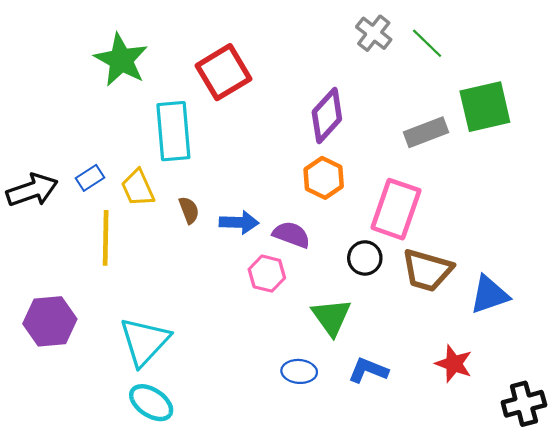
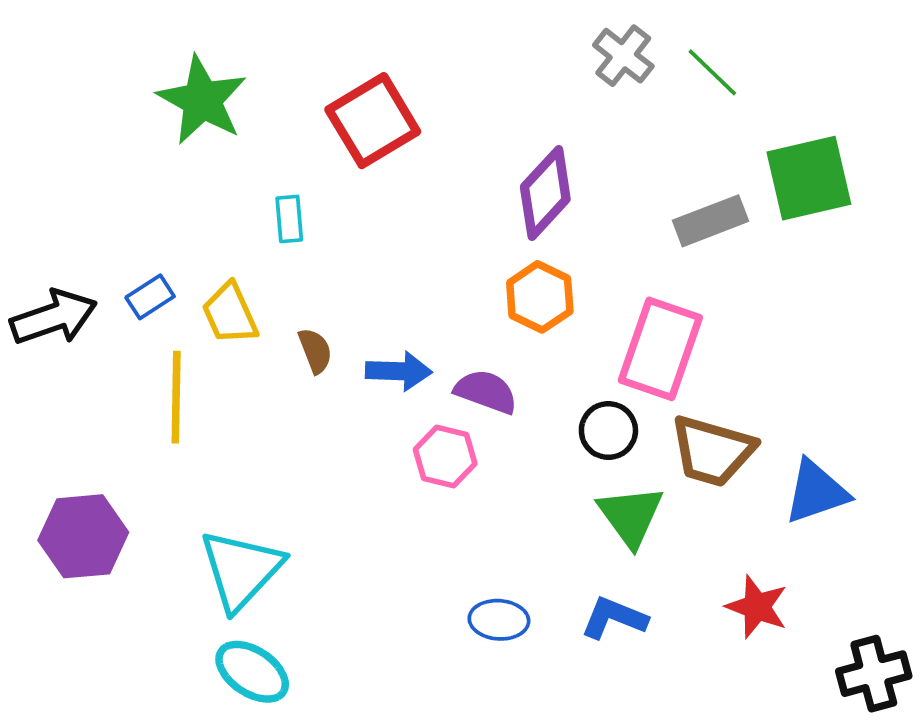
cyan rectangle: (173, 131) -> (289, 219), size x0.5
green triangle: (331, 317) -> (631, 516), moved

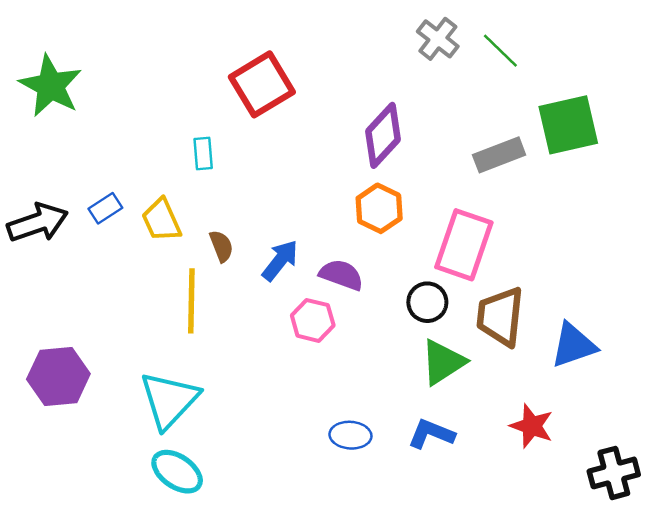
green star: (202, 100) -> (51, 86), moved
blue arrow: (399, 371) -> (280, 260), turned -54
yellow line: (176, 397) -> (191, 301), moved
brown trapezoid: (712, 451) -> (500, 317), turned 80
green triangle: (631, 516) -> (443, 362), turned 33

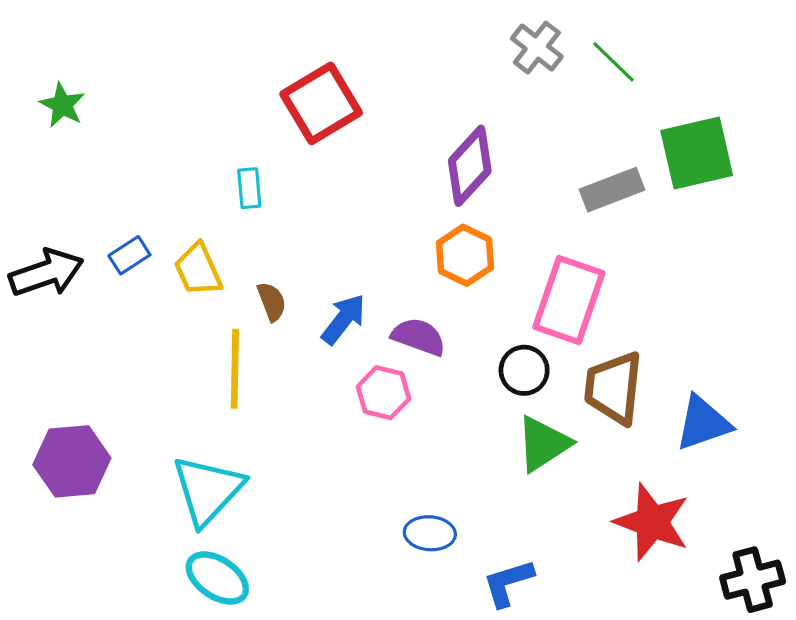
green star: (51, 86) -> (62, 105), size x0.6
red star: (532, 426) -> (652, 522), size x1.4
blue L-shape: (431, 434) -> (508, 583), moved, turned -39

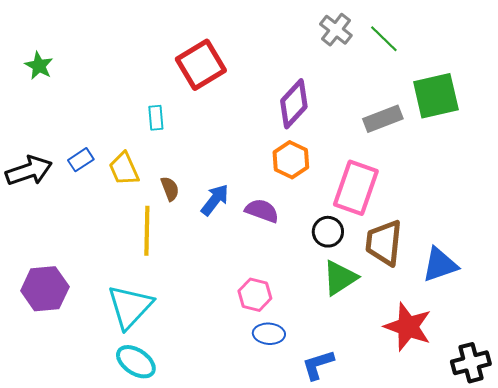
pink hexagon: (383, 393) -> (255, 295), moved

